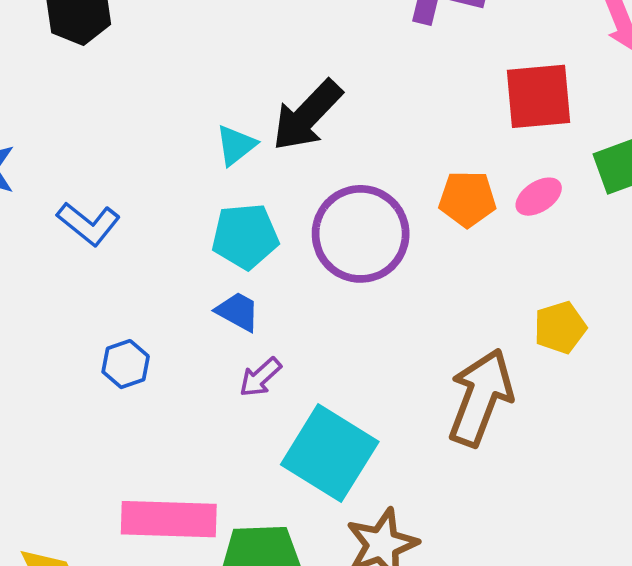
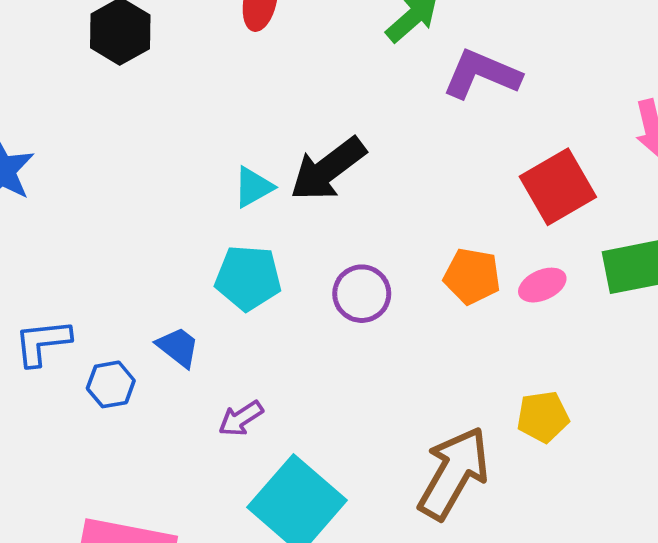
red square: (539, 96) -> (558, 187), turned -34
blue L-shape: (88, 224) -> (42, 342), moved, turned 126
purple circle: (361, 234) -> (362, 294), size x0.6
blue trapezoid: (238, 311) -> (178, 347), moved

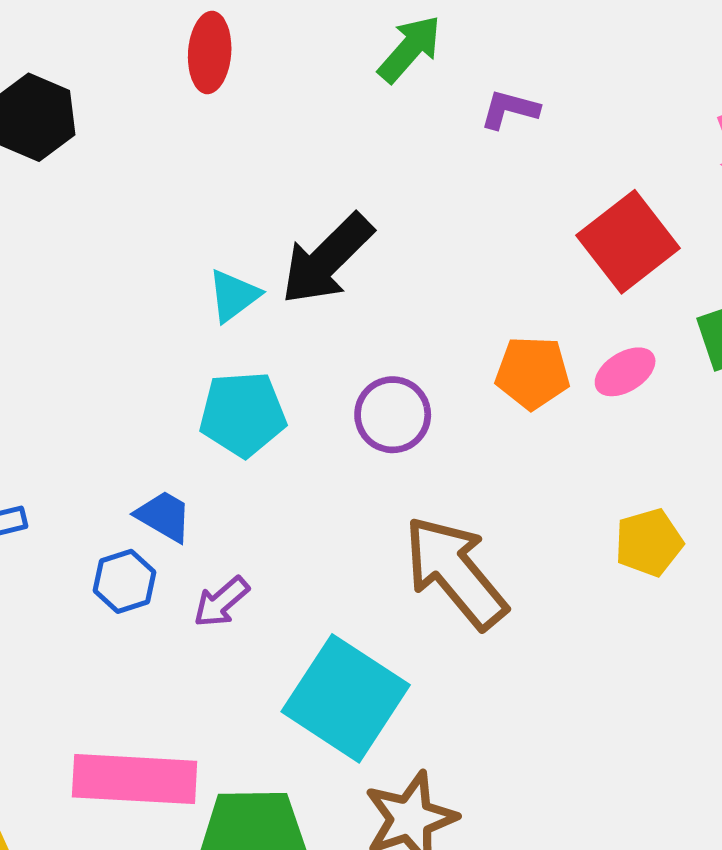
purple L-shape: (482, 74) -> (510, 109), size x0.6
blue hexagon: (111, 384) -> (124, 581), moved
purple arrow: (241, 418) -> (221, 602), moved
brown arrow: (454, 473) -> (455, 572), moved, turned -62

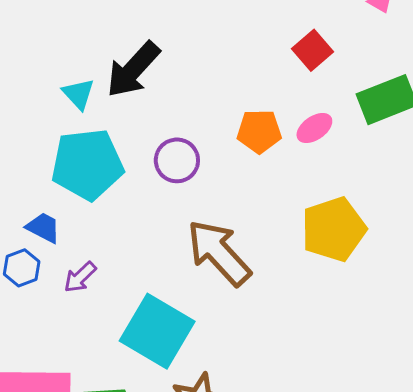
red square: (628, 242) -> (312, 50), size x0.7
cyan triangle: (234, 296) -> (78, 94), turned -33
cyan pentagon: (243, 414) -> (87, 164), size x1.4
yellow pentagon: (649, 543) -> (334, 229), size x1.6

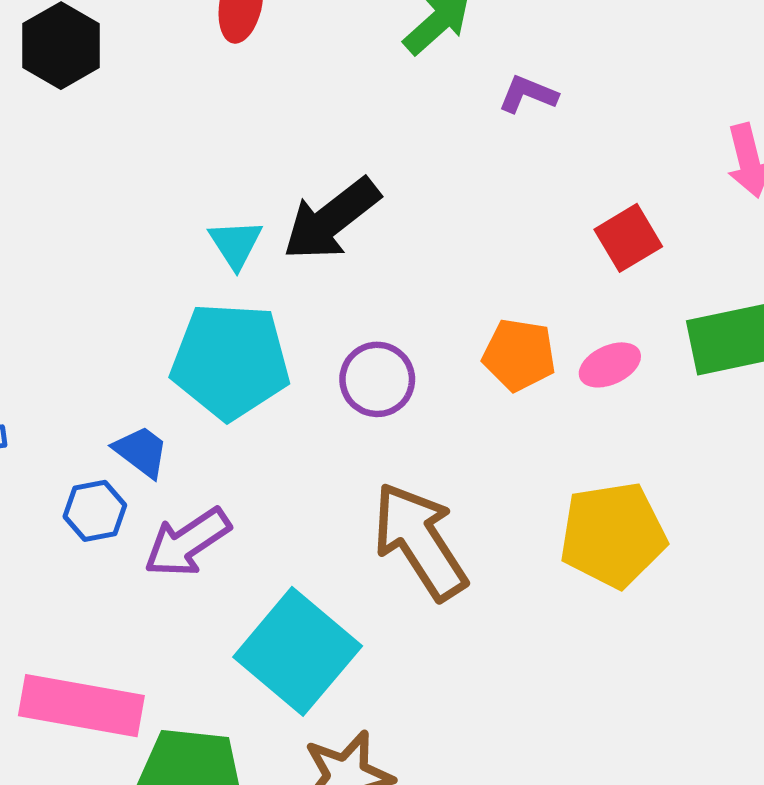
purple arrow: (80, 277) -> (187, 542), size x1.5

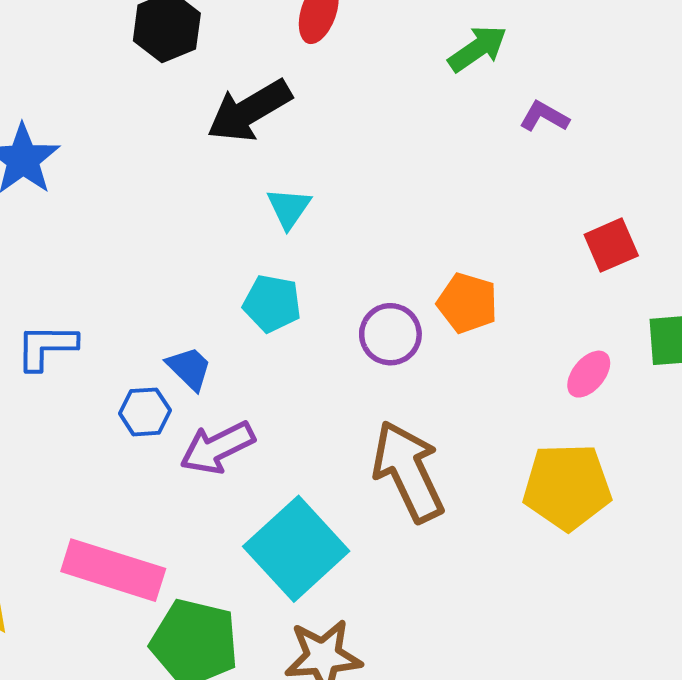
black arrow: (331, 219) -> (249, 111), moved
orange pentagon: (519, 355) -> (467, 303), moved
cyan pentagon: (230, 361) -> (272, 304), size x0.6
pink ellipse: (610, 365) -> (589, 374), moved, turned -33

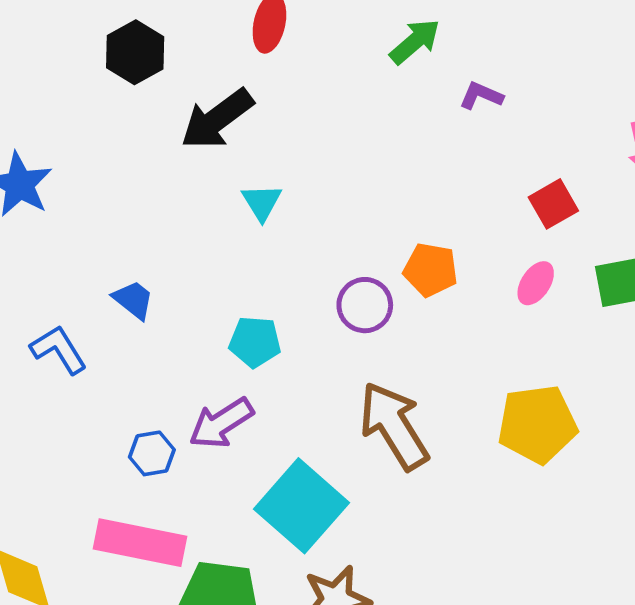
cyan pentagon: (272, 304) -> (255, 342), moved
blue L-shape: (46, 347) -> (59, 350), turned 64
blue trapezoid: (189, 368) -> (133, 300), moved
pink ellipse: (589, 374) -> (536, 283), moved
blue hexagon: (145, 412) -> (152, 453), moved

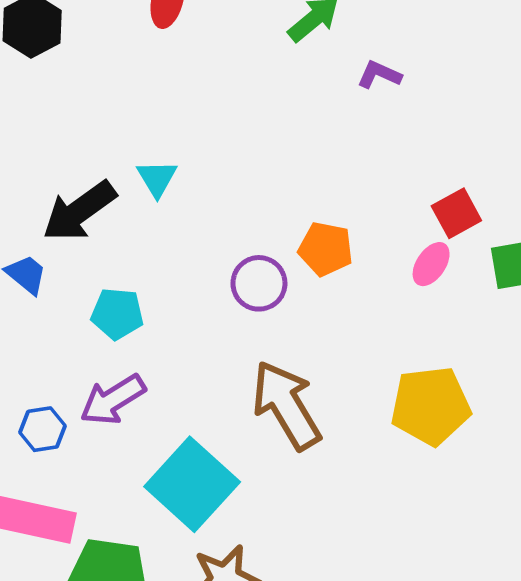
black arrow: (217, 119) -> (79, 211), moved
red square: (553, 204) -> (456, 213), moved
cyan pentagon: (255, 342) -> (117, 314), moved

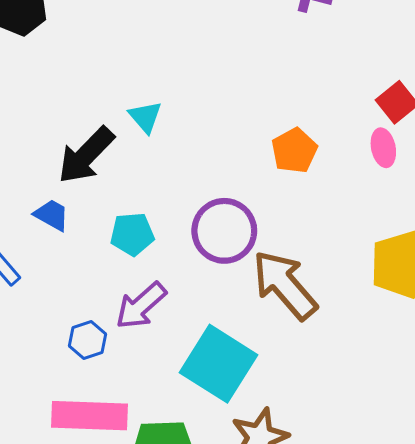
orange pentagon: (326, 249) -> (294, 151), turned -30
pink ellipse: (431, 264) -> (383, 148), turned -36
purple circle: (259, 283) -> (224, 231), moved, size x1.4

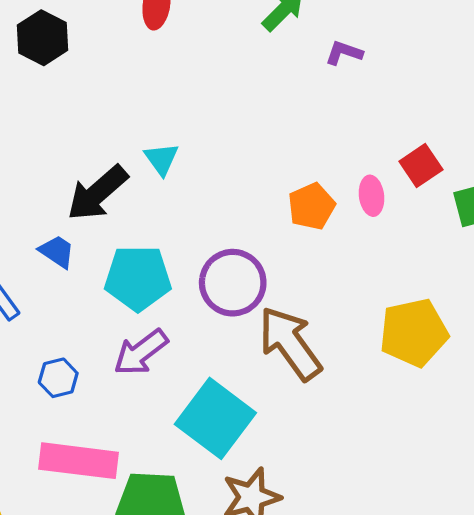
pink ellipse: (383, 148) -> (372, 196), moved
cyan pentagon: (132, 234) -> (138, 278), size x1.5
blue hexagon: (87, 340) -> (58, 378), moved

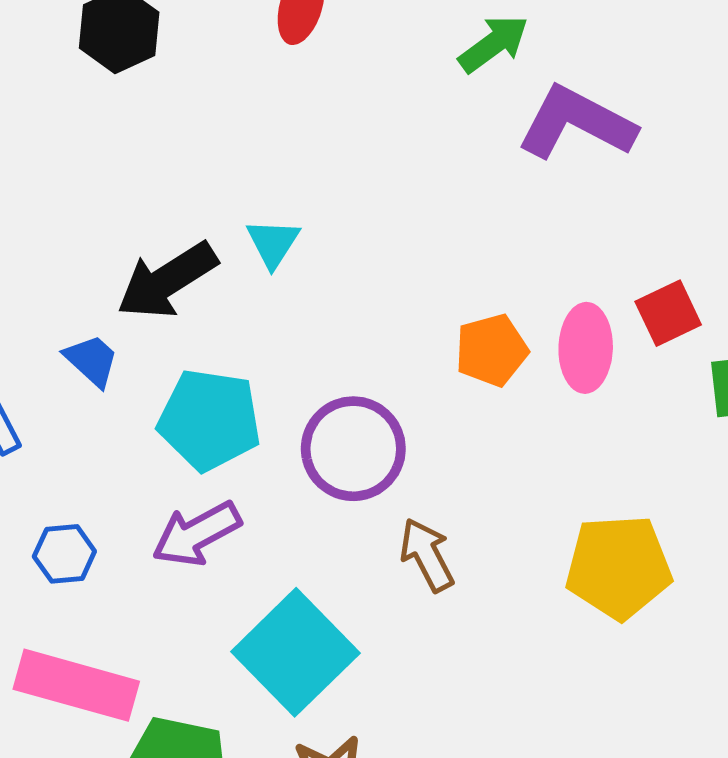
purple L-shape: (344, 53) -> (576, 123), size x2.0
pink ellipse: (372, 196) -> (586, 348), size x1.4
brown arrow: (290, 343) -> (427, 555), size x0.6

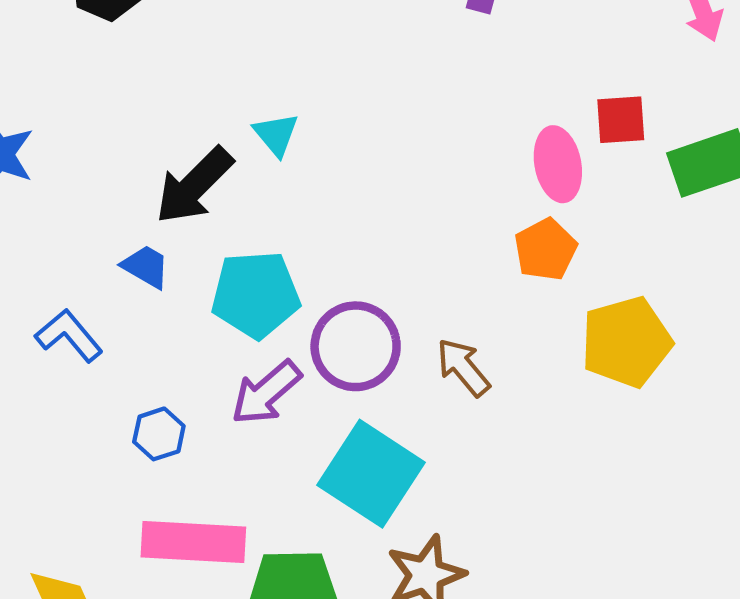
red square: (668, 313) -> (621, 120), turned 34
orange pentagon: (491, 350) -> (545, 249), moved
purple circle: (353, 449) -> (356, 346), moved

